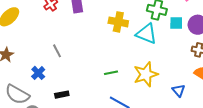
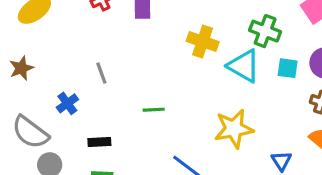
cyan square: (176, 23) -> (288, 68), moved
green line: (111, 73) -> (154, 110), moved

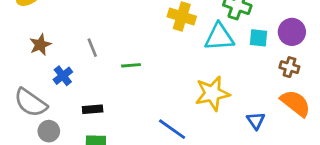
cyan triangle: (244, 66) -> (219, 37), turned -32
brown star: (21, 68) -> (40, 45), moved
green line: (154, 110) -> (131, 65), moved

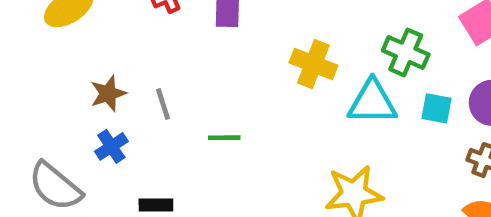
brown star: (40, 45) -> (108, 93), moved

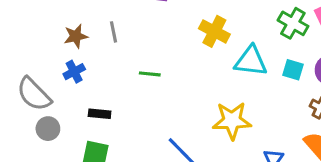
green cross: (406, 52) -> (293, 23), moved
gray line: (163, 104) -> (114, 32), moved

